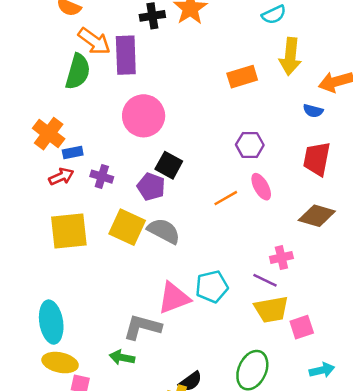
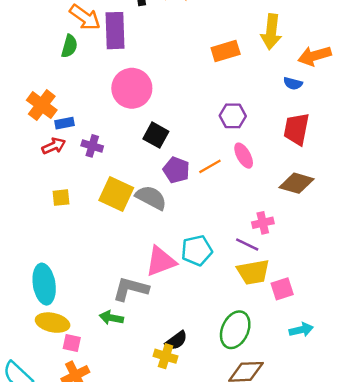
green semicircle: (78, 72) -> (69, 46), size x0.7
purple pentagon: (151, 187) -> (176, 170), moved
yellow square: (69, 231) -> (61, 198), size x0.5

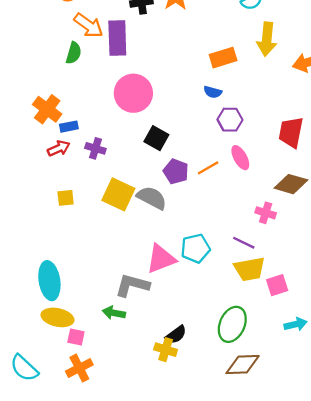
blue semicircle: (293, 83) -> (213, 92), moved
pink cross: (263, 223) -> (266, 213), moved, turned 30

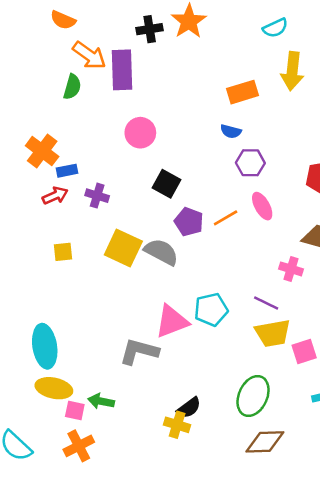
pink circle: (133, 93) -> (140, 133), size x0.7
green arrow: (114, 313) -> (101, 401), moved

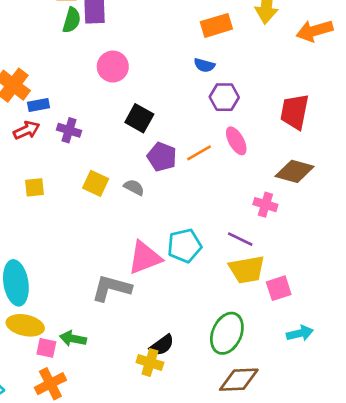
green semicircle: (72, 87) -> (72, 20), moved
yellow square: (123, 248) -> (96, 183), size x0.7
gray semicircle: (161, 252) -> (134, 187), size x0.6

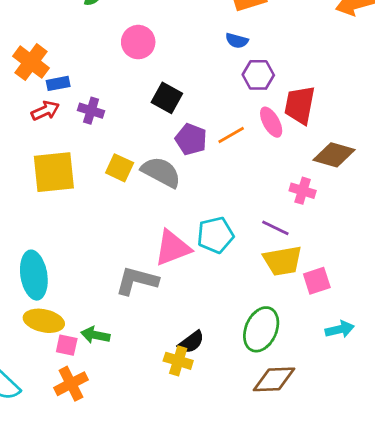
red trapezoid: (295, 112) -> (300, 105), moved
yellow square: (35, 187) -> (54, 172), size x2.0
gray semicircle: (134, 187) -> (161, 172), size x1.8

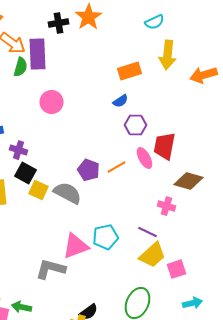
blue semicircle: (237, 41) -> (120, 101), turned -49
black square: (167, 98) -> (26, 173), moved
yellow trapezoid: (283, 261) -> (152, 255), turned -32

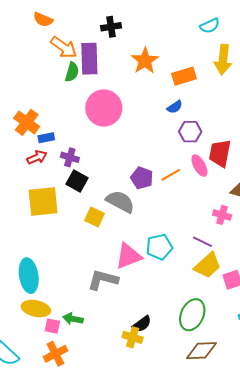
orange star: (88, 17) -> (145, 61), moved
pink circle: (52, 102) -> (104, 108), size x1.5
yellow square: (38, 190) -> (95, 217), moved

